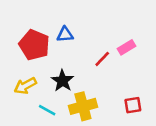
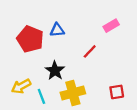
pink rectangle: (127, 47) -> (111, 26), moved
yellow arrow: (25, 86) -> (21, 86), moved
cyan line: (47, 110) -> (41, 96), turned 40

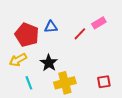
red line: (90, 51) -> (80, 34), moved
yellow arrow: (21, 86) -> (18, 60), moved
cyan line: (41, 96) -> (29, 83), moved

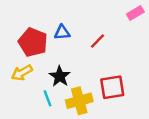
pink rectangle: (99, 23) -> (135, 13), moved
red square: (104, 82) -> (112, 87), moved, size x1.5
cyan line: (29, 83) -> (48, 98), moved

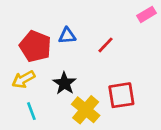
cyan line: (48, 98) -> (31, 111), moved
yellow cross: (79, 101) -> (86, 110), turned -35

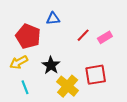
pink rectangle: (147, 14) -> (105, 37), moved
blue triangle: (67, 36) -> (53, 19), moved

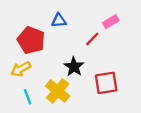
pink rectangle: (105, 37) -> (111, 22), moved
black star: (51, 65) -> (74, 67), moved
yellow cross: (68, 86) -> (58, 91), moved

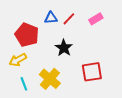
red line: (92, 39) -> (69, 19), moved
black star: (74, 67) -> (64, 48), moved

